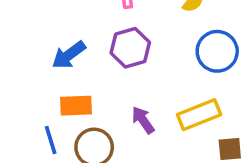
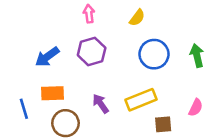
blue line: (51, 140) -> (24, 109), moved

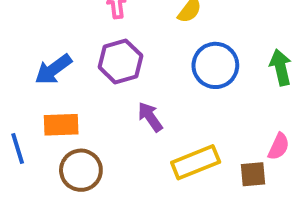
yellow rectangle: (141, 100) -> (196, 162), moved
purple arrow: (101, 104) -> (150, 117), moved
brown square: (163, 124) -> (253, 174), moved

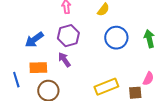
purple arrow: (150, 117) -> (64, 60), moved

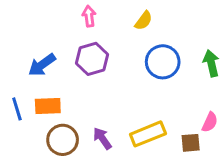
purple arrow: (64, 60) -> (102, 138), moved
blue line: (16, 80) -> (17, 109), moved

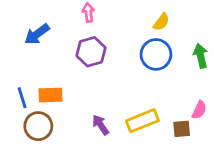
yellow semicircle: (144, 21) -> (161, 22), moved
blue arrow: (42, 65) -> (37, 34), moved
brown circle: (63, 140) -> (38, 126), moved

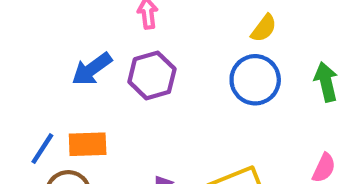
blue arrow: (37, 34) -> (92, 69), moved
blue line: (22, 98) -> (42, 149), turned 50

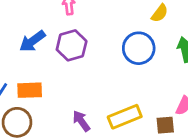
yellow semicircle: (264, 28) -> (160, 13), moved

